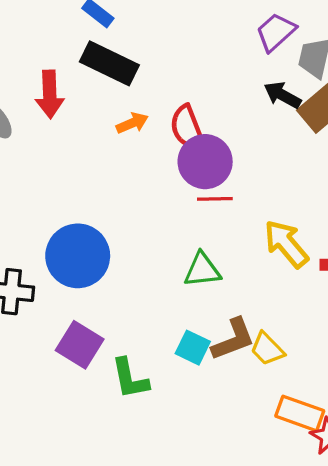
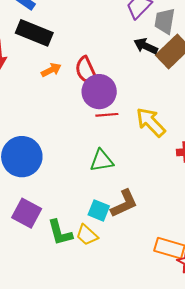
yellow arrow: (286, 244) -> (151, 122), moved
yellow trapezoid: (267, 349) -> (87, 235), moved

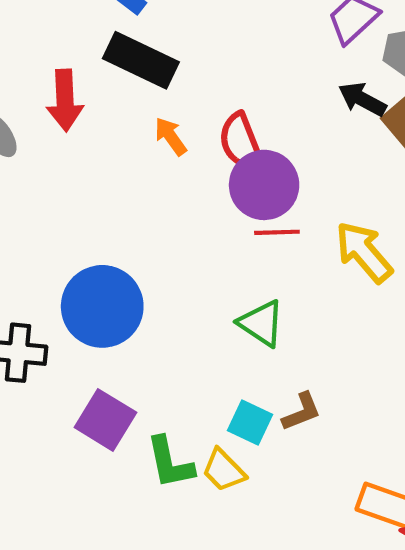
orange arrow: (51, 70) -> (171, 136), turned -102
green triangle: (102, 161) -> (261, 323), turned 40
brown L-shape: (124, 204) -> (302, 412), size x0.7

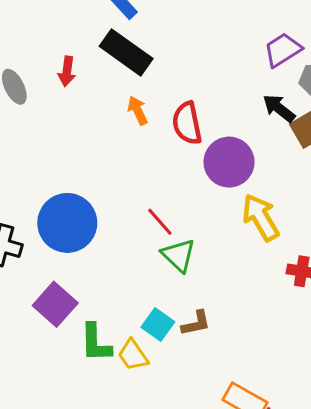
red arrow: (65, 100) -> (67, 71), size x0.7
purple circle: (264, 185) -> (229, 162), moved
red line: (277, 232) -> (160, 222), moved, turned 40

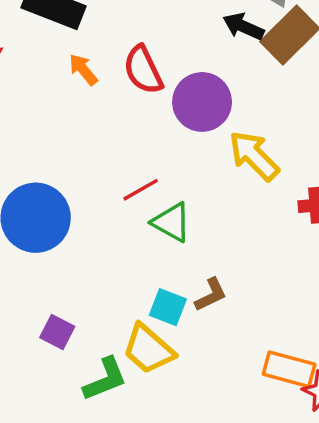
red line: (160, 222) -> (141, 190), turned -64
purple square: (55, 304) -> (57, 332), moved, size x0.7
green L-shape: (96, 343) -> (105, 379), moved, turned -96
yellow trapezoid: (133, 355) -> (148, 349), size x1.4

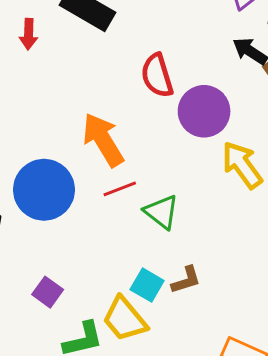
orange arrow: (83, 70) -> (103, 140), moved, size x1.8
red line: (141, 190) -> (120, 189), moved

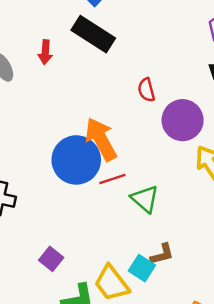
red semicircle: (157, 76) -> (146, 90), size x0.7
blue circle: (44, 190) -> (76, 160), moved
cyan square: (147, 285) -> (142, 268), moved

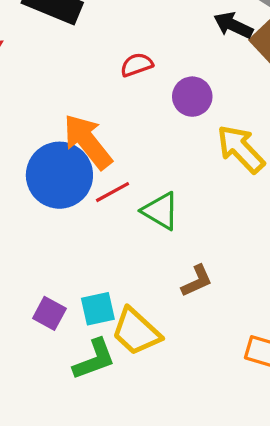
red semicircle: (146, 90) -> (137, 65), turned 95
purple circle: (183, 120) -> (192, 97), size x0.7
cyan square: (142, 268) -> (98, 309), moved, turned -35

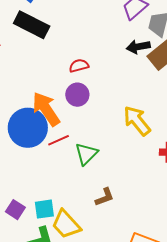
black arrow: (233, 25) -> (138, 47), turned -40
purple circle: (192, 97) -> (77, 95), moved
green triangle: (161, 211) -> (86, 154), turned 40

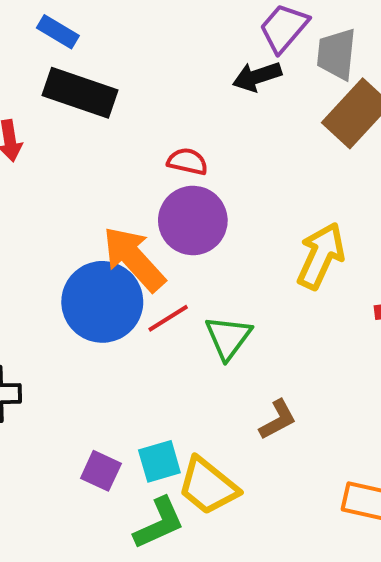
black arrow: (138, 47) -> (257, 77), moved
red semicircle: (79, 66) -> (187, 161), turned 36
purple circle: (77, 95) -> (193, 220), size x1.4
yellow arrow: (137, 121) -> (321, 256), turned 72

